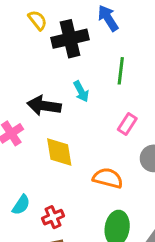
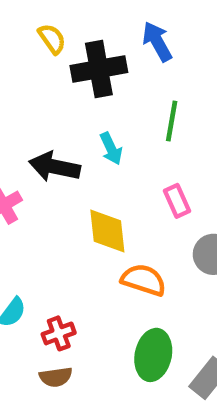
pink rectangle: (127, 124) -> (177, 201), turned -60
yellow diamond: (59, 152) -> (107, 231), moved

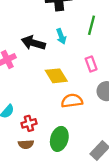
yellow diamond: (107, 231) -> (56, 76), turned -30
orange semicircle: (144, 280) -> (72, 101), turned -30
green ellipse: (153, 355) -> (59, 139), moved

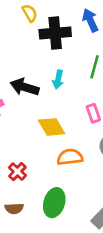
cyan arrow: (61, 36) -> (58, 80), turned 32
red cross: (29, 123) -> (17, 172), moved, turned -32

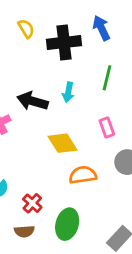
yellow semicircle: (30, 13) -> (26, 29), moved
red cross: (17, 172) -> (32, 203), moved

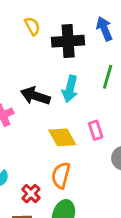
cyan arrow: (68, 92) -> (70, 89), size x1.4
pink rectangle: (107, 127) -> (96, 130), moved
orange semicircle: (83, 175) -> (61, 175), moved, turned -70

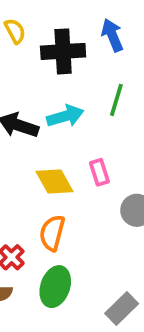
cyan arrow: (70, 89) -> (65, 116), turned -120

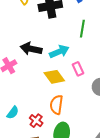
cyan arrow: (65, 116) -> (59, 52), moved

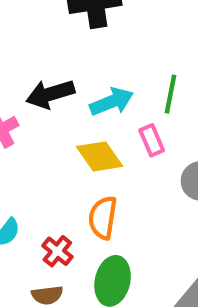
green line: (82, 29) -> (171, 94), moved
black arrow: (31, 49) -> (50, 94), turned -30

